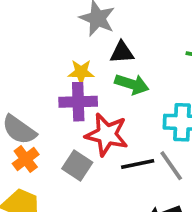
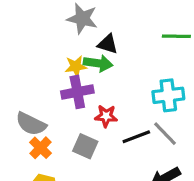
black triangle: (122, 52) -> (108, 44), turned 30
green arrow: (132, 84) -> (98, 63), moved
red star: (107, 135) -> (106, 116), size x0.6

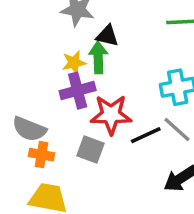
green arrow: (98, 63) -> (98, 57), turned -96
red star: (106, 116) -> (111, 115), size x1.6
orange cross: (40, 148) -> (42, 155), turned -30

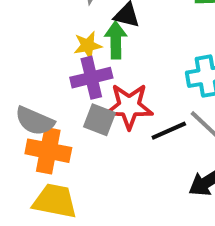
gray square: (90, 149) -> (99, 120), moved
orange cross: (42, 155) -> (48, 151), size x1.5

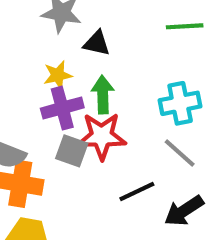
green arrow: (116, 40) -> (103, 95), moved
black line: (169, 131) -> (137, 191), moved

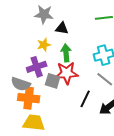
purple cross: (62, 108) -> (37, 67), moved
black line: (137, 191) -> (85, 99), turned -36

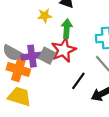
purple cross: (37, 67) -> (32, 56), moved
red star: (67, 73) -> (64, 50), turned -30

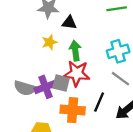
red star: (64, 50) -> (77, 73), turned -30
orange cross: (18, 69) -> (73, 110), moved

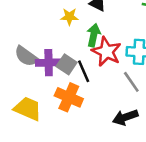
red star: (77, 73) -> (106, 52), moved
black line: (99, 102) -> (84, 71), moved, turned -66

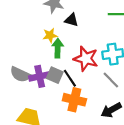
green arrow: (94, 35) -> (58, 48), moved
orange cross: (69, 97) -> (74, 100), moved

